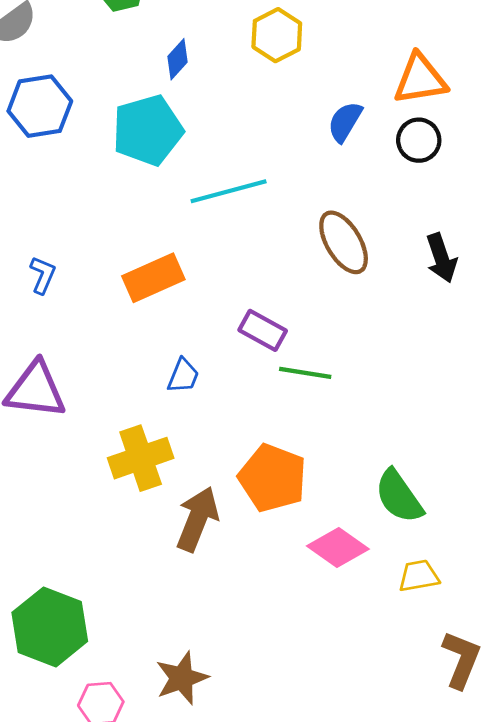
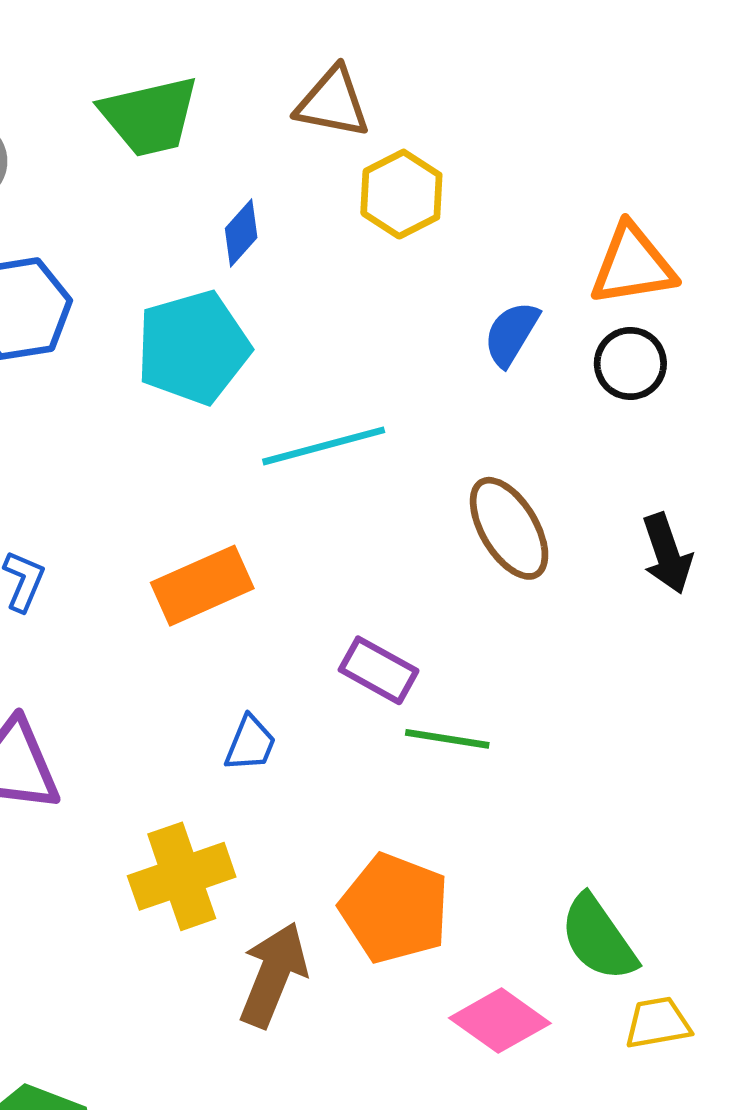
yellow trapezoid: (419, 576) -> (658, 1023), moved

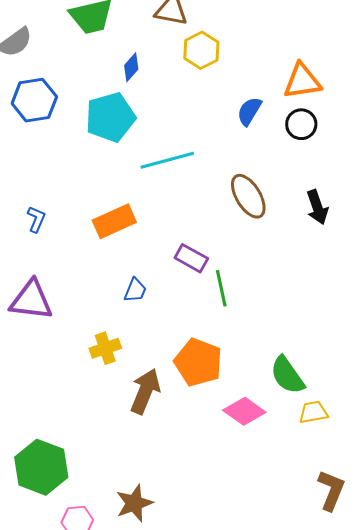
green line: (447, 739) -> (221, 288), turned 69
yellow cross: (182, 876) -> (105, 348), size x0.7

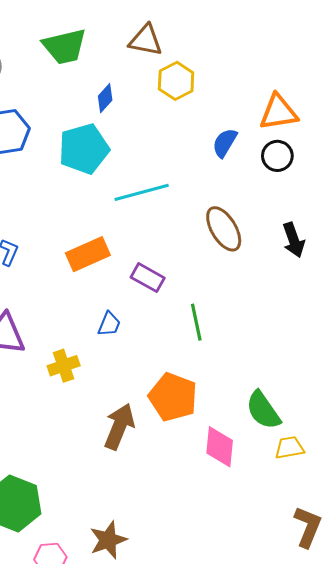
purple rectangle: (191, 258) -> (148, 278), moved
yellow cross: (105, 348) -> (64, 366), moved
pink diamond: (244, 411) -> (220, 447), turned 60

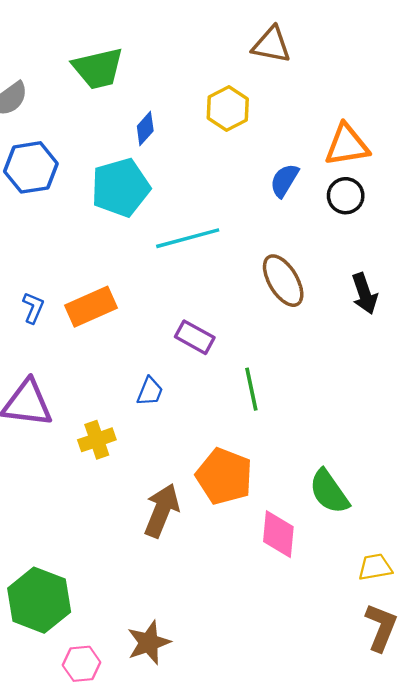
brown triangle: (146, 40) -> (271, 45), moved
orange rectangle: (88, 254) -> (91, 307), moved
yellow trapezoid: (290, 448) -> (375, 567), moved

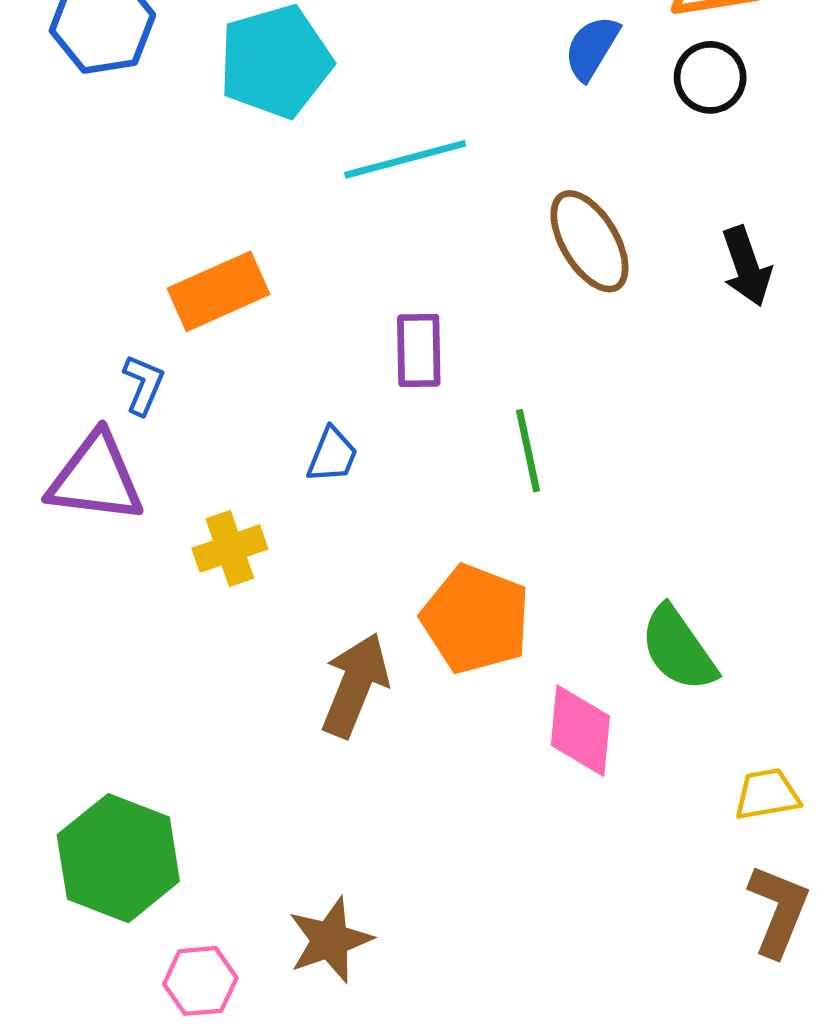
blue L-shape: (33, 308) -> (143, 385), moved
purple rectangle: (195, 337) -> (419, 351), turned 60

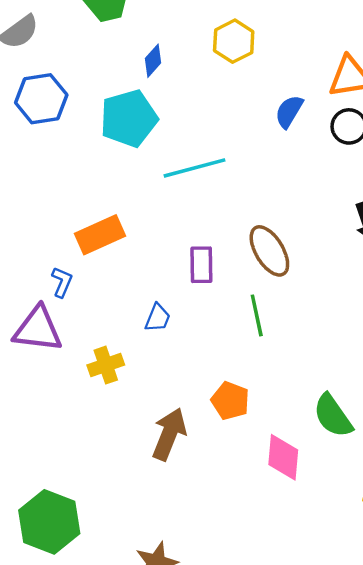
brown ellipse: (589, 241) -> (269, 251), moved
orange pentagon: (476, 619) -> (230, 401), size x0.7

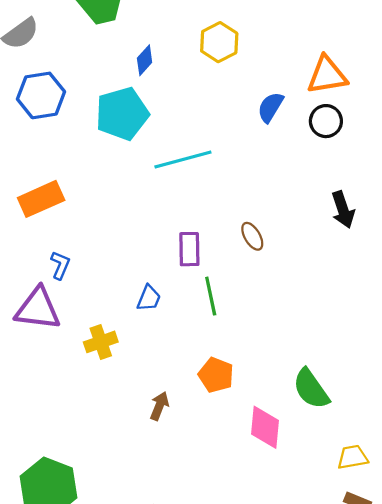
orange rectangle: (100, 235) -> (41, 199), moved
brown ellipse: (269, 251) -> (252, 236), size x0.6
green line: (257, 315) -> (211, 296), moved
brown arrow: (169, 434) -> (159, 406), size x0.6

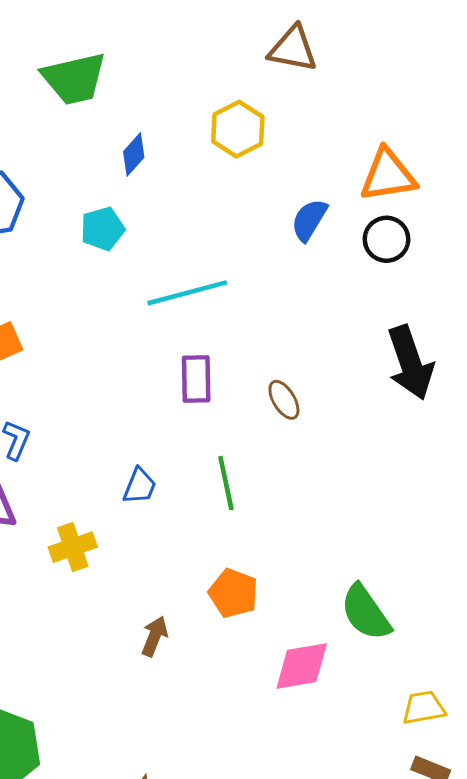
cyan pentagon: (122, 114) -> (102, 229), size x0.6
black arrow: (343, 210) -> (410, 363), size x1.4
purple rectangle: (189, 249) -> (196, 379), moved
pink diamond: (265, 427) -> (302, 666), turned 75

